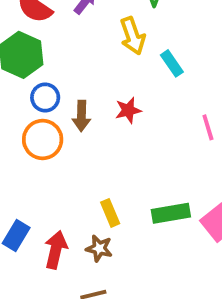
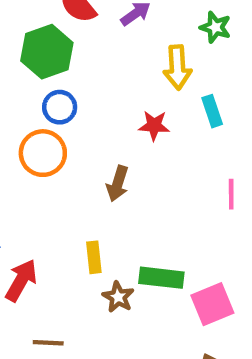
red star: (128, 110) -> (154, 126), moved
brown arrow: (81, 116) -> (118, 184), moved
brown star: (99, 248) -> (118, 297), moved

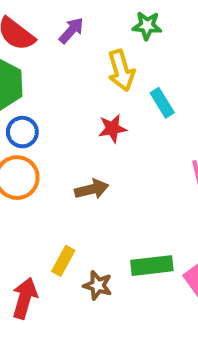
brown arrow: (118, 184) -> (92, 189), turned -108
yellow rectangle: (94, 257) -> (63, 261), moved, turned 48
brown star: (118, 297) -> (98, 285), moved

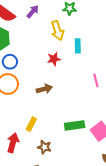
cyan rectangle: (162, 103) -> (78, 46), turned 32
brown star: (98, 285) -> (44, 147), moved

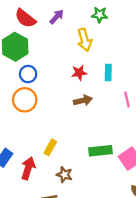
cyan rectangle: (78, 46) -> (108, 72), moved
brown arrow: (44, 89) -> (83, 100), moved

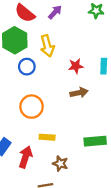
yellow arrow: (85, 40) -> (47, 46), moved
orange circle: (25, 100) -> (32, 107), moved
yellow rectangle: (50, 147) -> (47, 137), turned 64

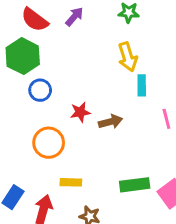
yellow arrow: (47, 46) -> (128, 57), moved
red star: (76, 66) -> (80, 112), moved

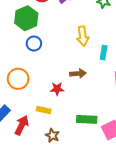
yellow arrow: (128, 57) -> (83, 36), moved
red star: (80, 112) -> (57, 89), moved
orange circle: (49, 143) -> (18, 79), moved

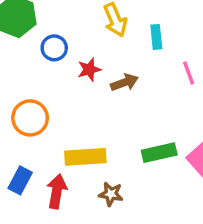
blue circle: (34, 44) -> (54, 48), moved
red star: (57, 89) -> (89, 70), moved
yellow rectangle: (44, 110) -> (85, 157), size x1.6

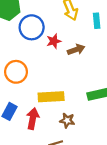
blue circle: (54, 48) -> (32, 27), size x1.5

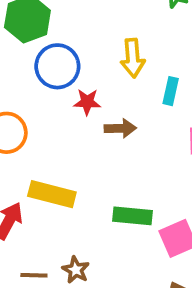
brown star: (67, 120) -> (76, 270), moved

